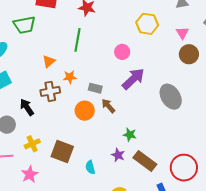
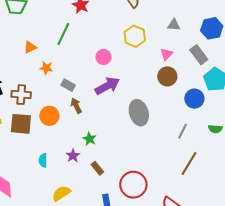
brown cross: (50, 91) -> (21, 95), moved
orange circle: (85, 111) -> (49, 116), moved
brown square: (62, 151) -> (21, 124), moved, turned -30
brown rectangle: (145, 161) -> (97, 168), size x0.6

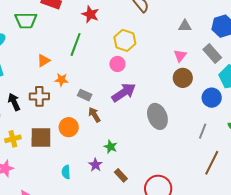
yellow hexagon: (135, 36) -> (125, 40), moved
brown cross: (21, 95) -> (39, 96), moved

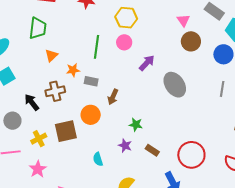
green trapezoid: (26, 20) -> (38, 28), moved, turned -70
green line: (76, 44) -> (97, 47), moved
purple arrow: (124, 92) -> (147, 63), moved, size x0.7
gray rectangle: (85, 95) -> (91, 81), moved
brown arrow: (94, 115) -> (113, 97), turned -112

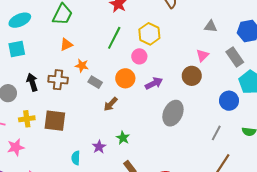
brown circle: (191, 41) -> (192, 76), moved
green line: (97, 47) -> (114, 38), moved
gray ellipse: (175, 85) -> (173, 113), turned 40
orange circle: (91, 115) -> (125, 78), moved
purple star: (125, 146) -> (99, 147), moved

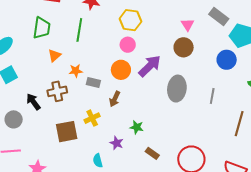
green line: (114, 38) -> (79, 30), moved
purple arrow: (154, 83) -> (150, 66), size x1.4
yellow cross: (27, 119) -> (92, 118), moved
gray line: (216, 133) -> (212, 96), moved

